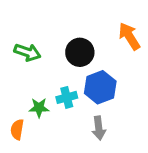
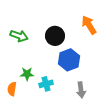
cyan cross: (67, 97) -> (46, 84), moved
gray arrow: (99, 128) -> (81, 90), moved

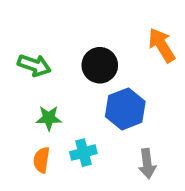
green star: (27, 74) -> (49, 118), moved
orange semicircle: (12, 89) -> (42, 160), moved

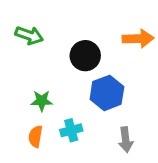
orange arrow: (162, 45) -> (138, 39), turned 120
green arrow: (34, 65) -> (29, 35), moved

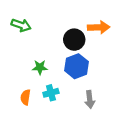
black circle: (85, 56) -> (74, 40), moved
green star: (42, 101) -> (40, 67), moved

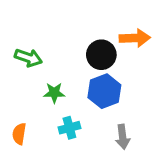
green arrow: (21, 25) -> (28, 58), moved
orange semicircle: (25, 97) -> (19, 134), moved

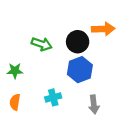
green arrow: (28, 58) -> (42, 44), moved
green star: (54, 93) -> (15, 71), moved

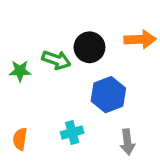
black circle: (78, 42) -> (89, 47), moved
green star: (15, 71) -> (20, 71), moved

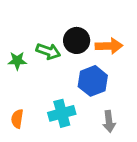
orange arrow: (140, 39) -> (109, 46), moved
cyan cross: (72, 133) -> (62, 113), size x1.4

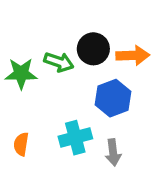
green star: (17, 61) -> (21, 73), size x1.4
gray arrow: (109, 121) -> (113, 152), moved

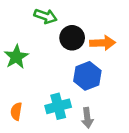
green arrow: (59, 62) -> (45, 16), moved
green star: (21, 73) -> (16, 57), turned -30

